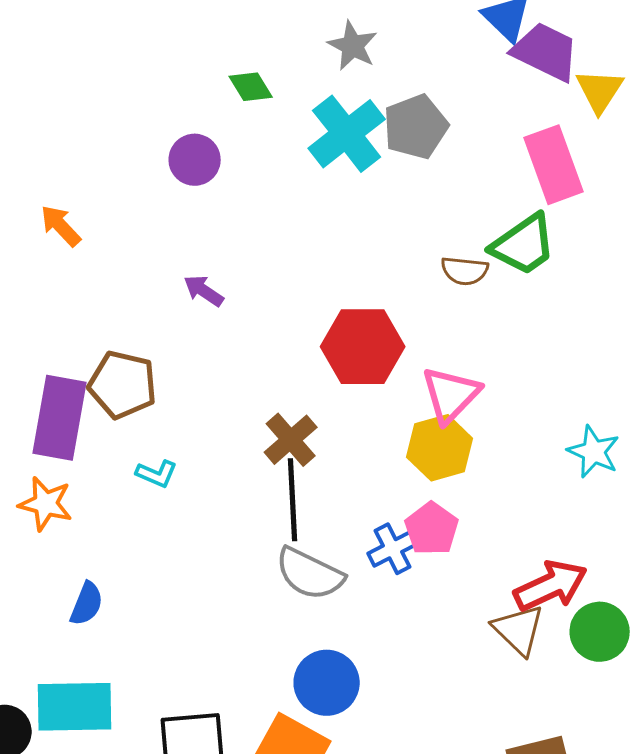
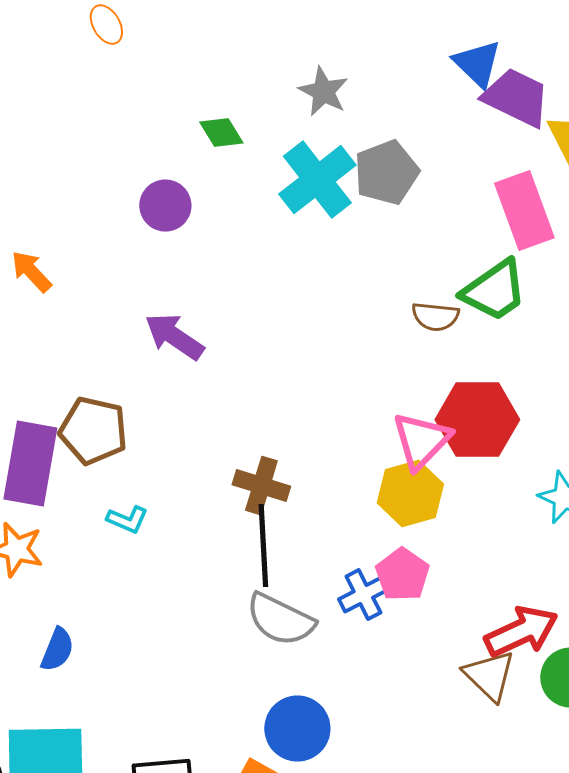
purple arrow: (204, 291) -> (174, 337), size x1.5
red hexagon: (363, 347) -> (477, 420), moved
brown cross: (291, 440) -> (261, 486), turned -32

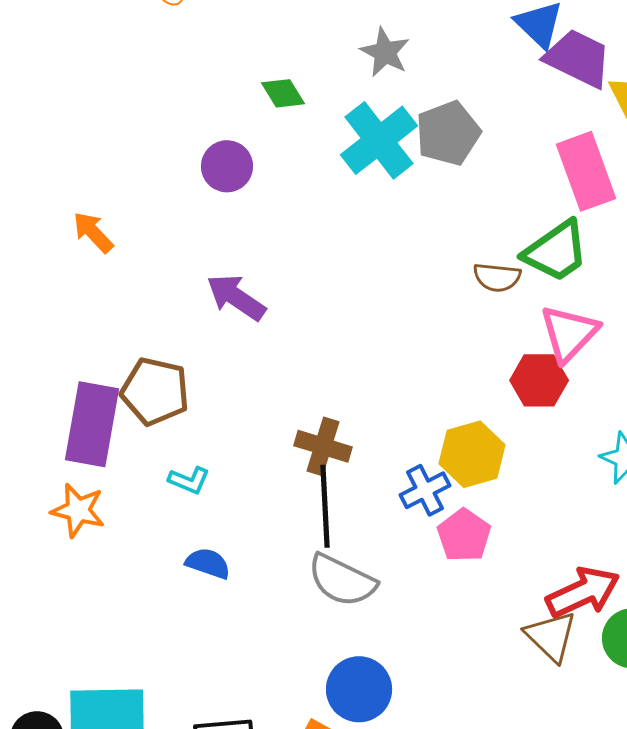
red hexagon: (477, 420) -> (539, 380), size x0.7
pink triangle: (421, 441) -> (569, 333), moved
blue cross: (363, 595) -> (425, 490), moved
blue semicircle: (57, 650) -> (208, 563), moved, turned -93

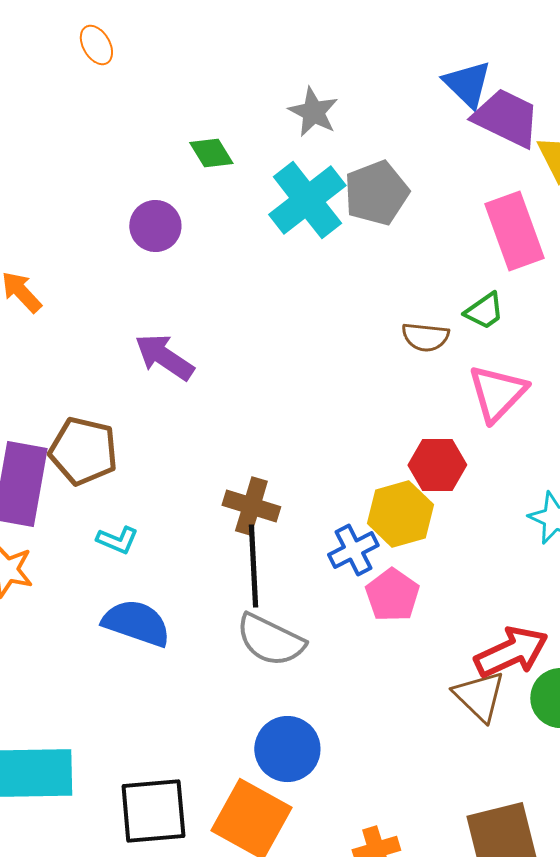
green trapezoid: (556, 251) -> (484, 311), size x0.6
red hexagon: (539, 380) -> (437, 465), moved
blue semicircle: (208, 563) -> (136, 623), size x1.5

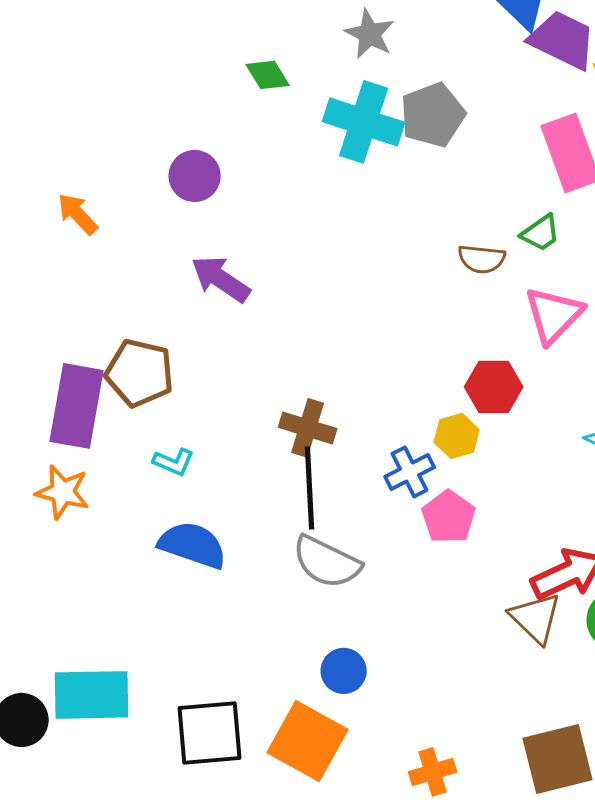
cyan cross: (307, 200) -> (364, 122), turned -34
purple circle: (155, 226) -> (195, 176), moved
yellow hexagon: (400, 514) -> (457, 436), size x0.7
blue circle: (287, 749) -> (344, 671), size x0.7

